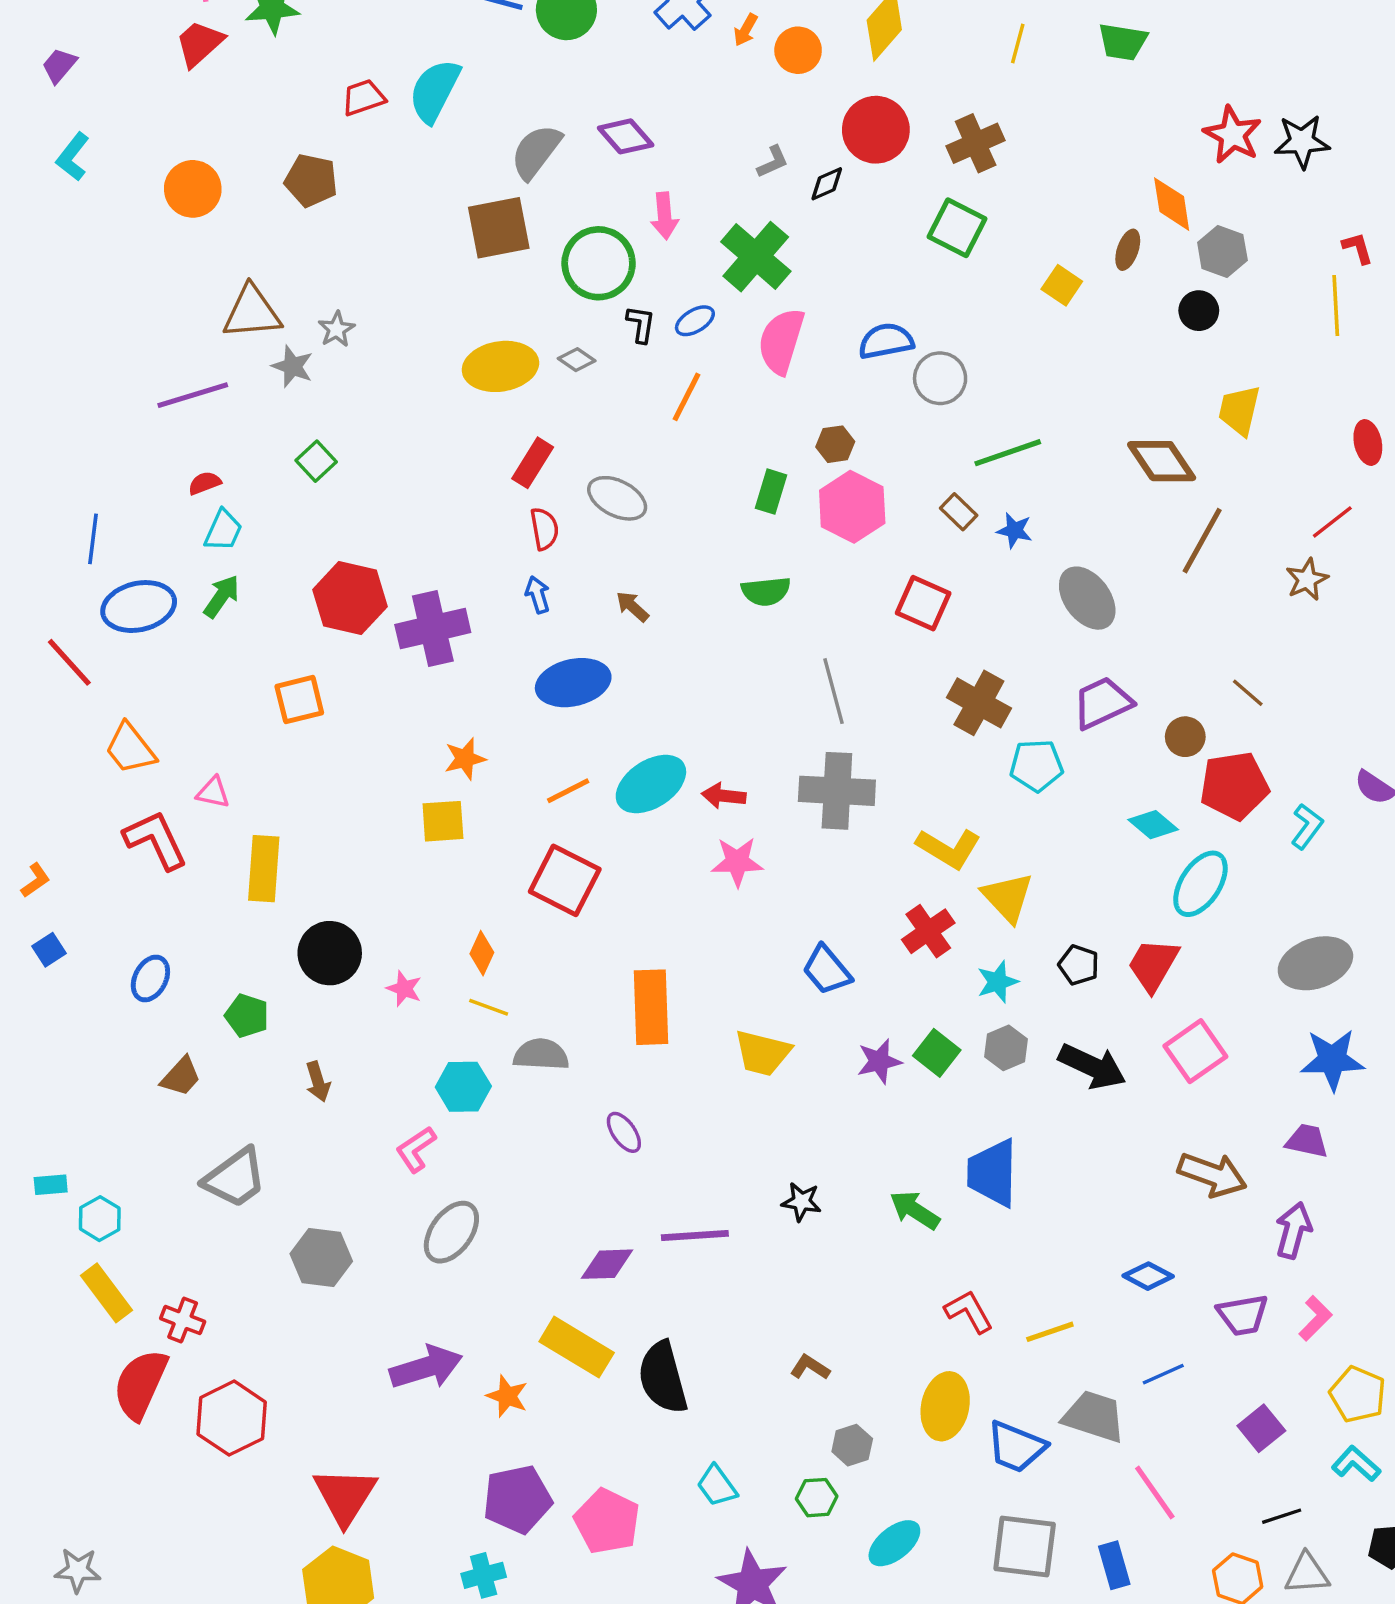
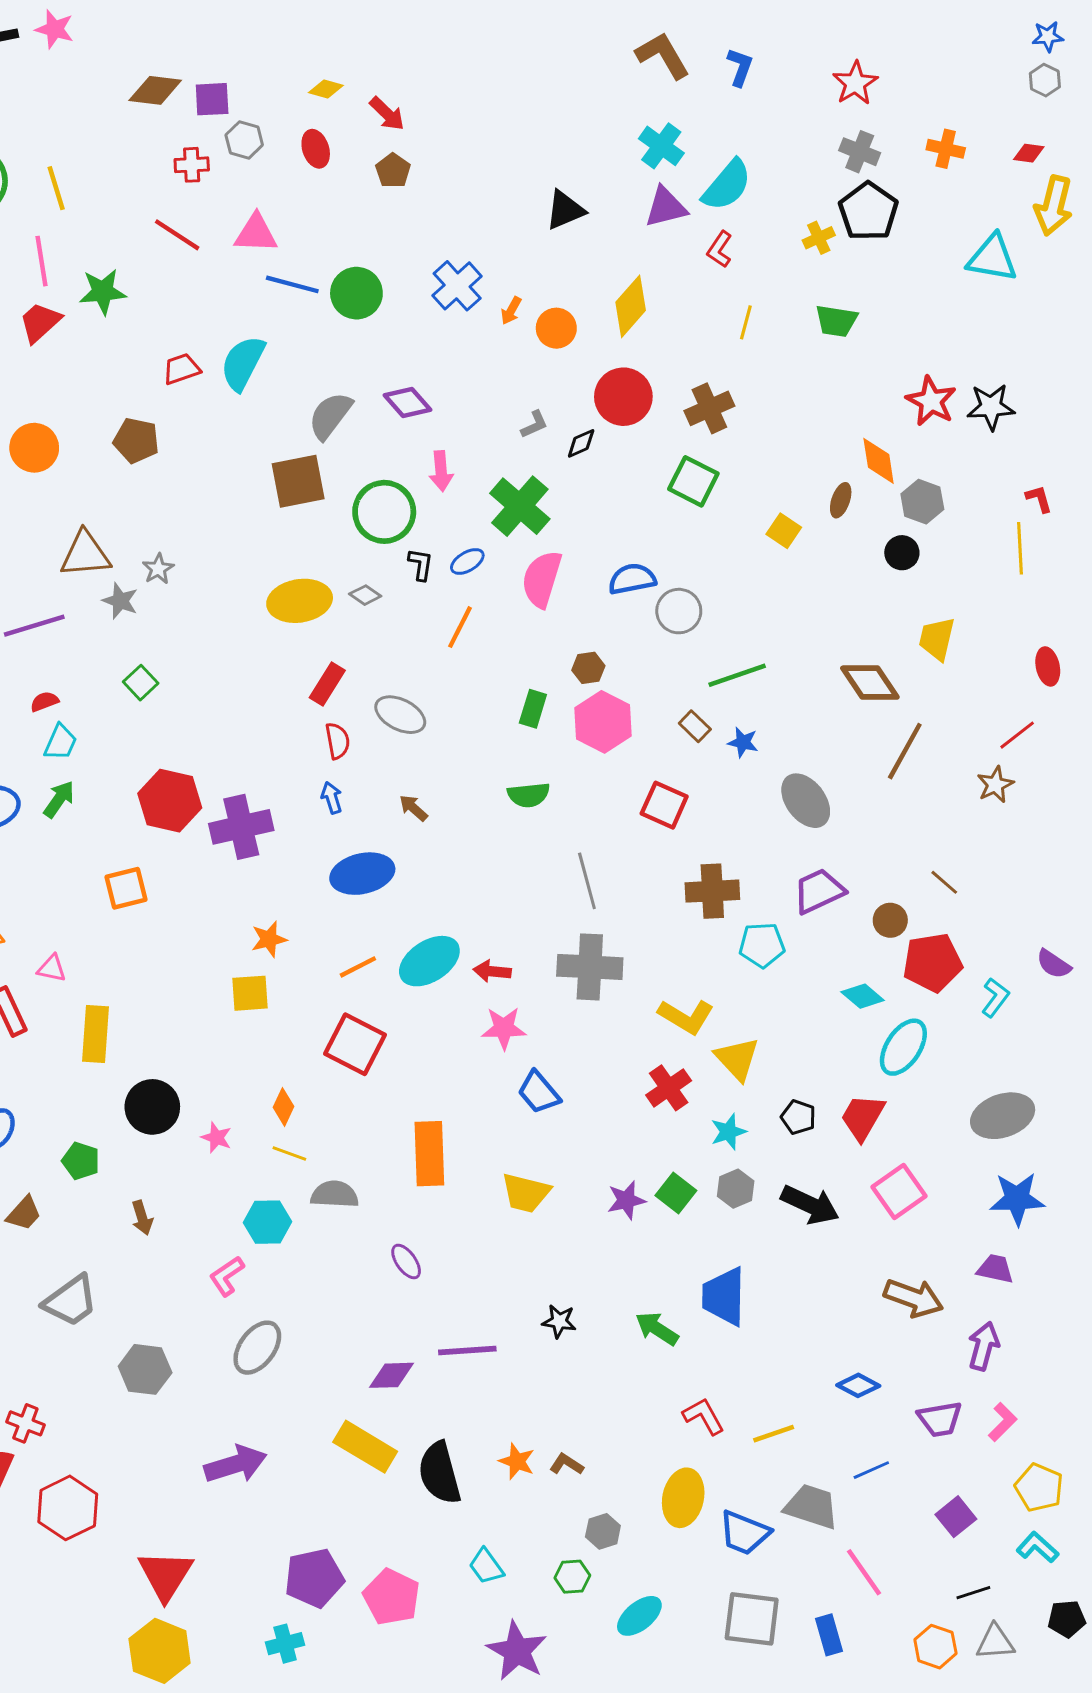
brown cross: (979, 703) -> (712, 891), turned -32
blue trapezoid: (827, 970) -> (539, 1092), moved
orange star: (507, 1396) -> (517, 1461), moved

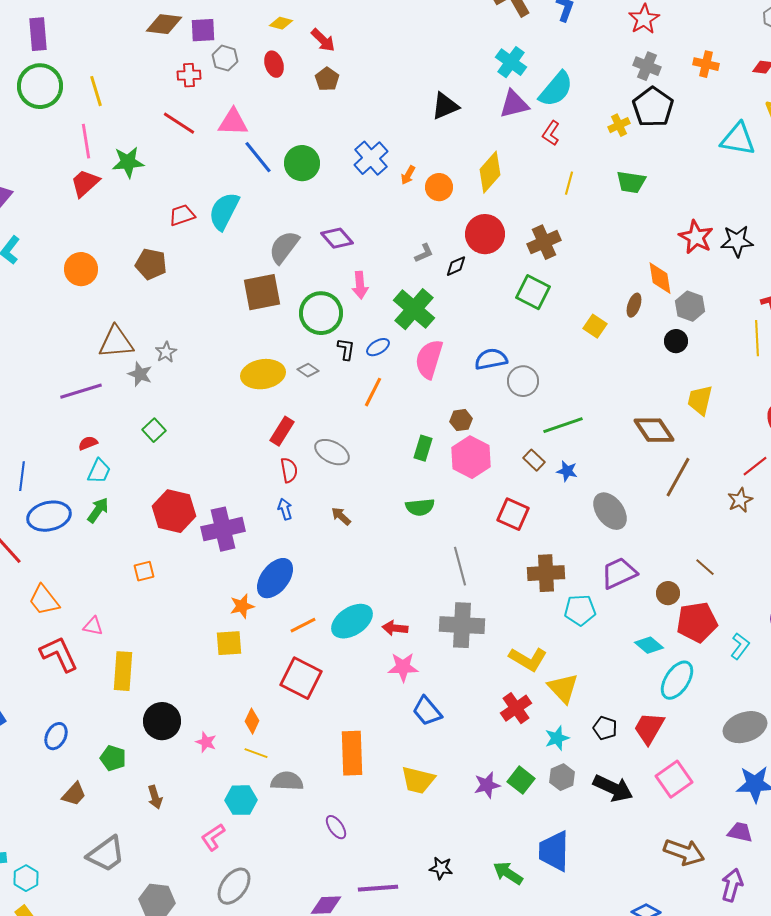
blue line: (292, 284) -> (258, 157), turned 36
blue ellipse: (362, 874) -> (275, 578), moved, turned -39
orange square: (126, 888) -> (144, 571), size x0.7

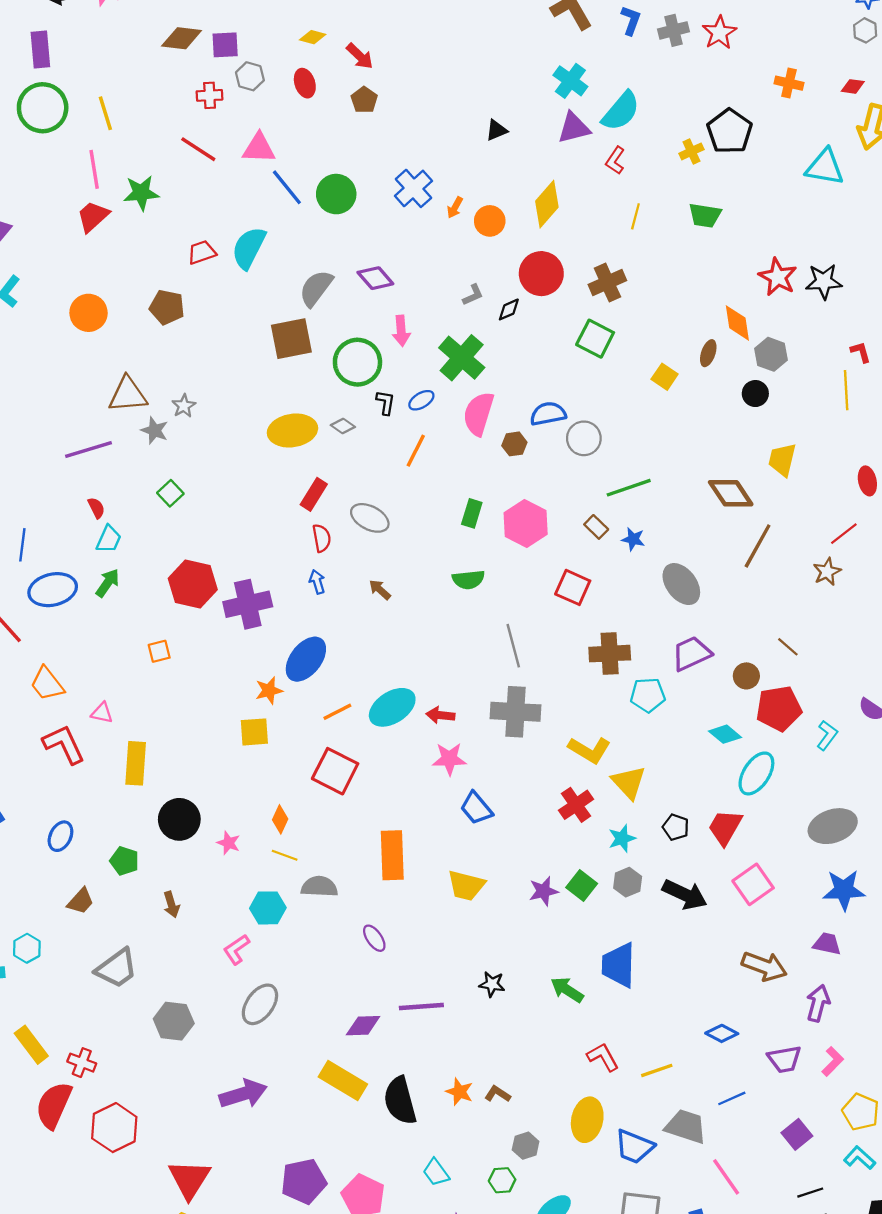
gray cross: (647, 66) -> (674, 30), moved, turned -36
black triangle: (445, 106) -> (496, 130), size x0.7
brown hexagon: (461, 420) -> (514, 444), moved
red semicircle: (88, 443) -> (96, 508), turned 84
cyan hexagon: (26, 878) -> (27, 948), moved

